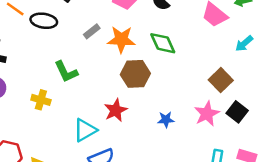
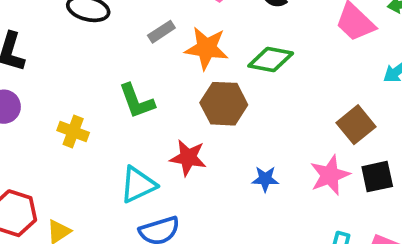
green diamond: (163, 43) -> (271, 60), turned -60
green L-shape: (66, 72) -> (137, 101), moved
red star: (116, 110) -> (188, 158), turned 30
black square: (237, 112) -> (377, 177), turned 35

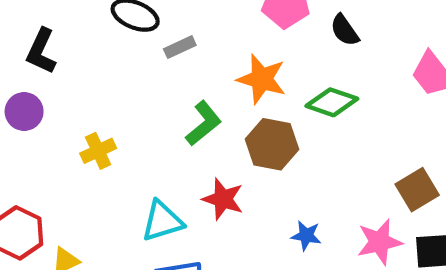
gray rectangle: (161, 32) -> (180, 47), moved
green L-shape: (137, 101) -> (203, 123), moved, turned -117
yellow cross: (73, 131) -> (98, 151), turned 36

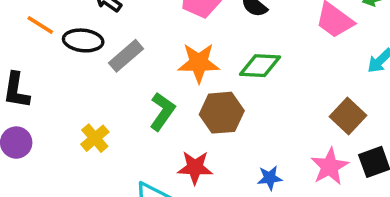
gray rectangle: (180, 47) -> (126, 56), size x1.4
yellow cross: (98, 151) -> (95, 138), moved

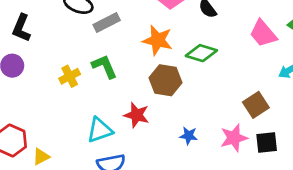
green L-shape: (162, 112) -> (104, 66), moved, turned -72

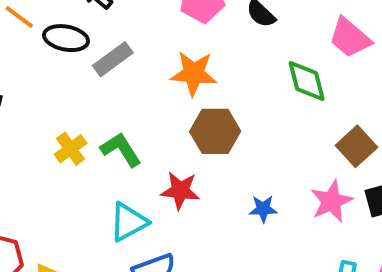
green diamond: (201, 53) -> (307, 81), moved, turned 68
green L-shape: (104, 66) -> (121, 150), moved

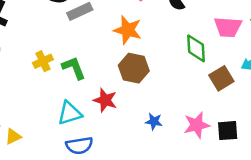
pink trapezoid: (350, 38) -> (228, 27), turned -48
brown square: (356, 146) -> (221, 78), moved

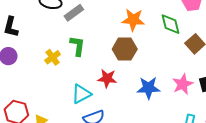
orange star: (128, 30) -> (133, 20), moved
green L-shape: (74, 68) -> (77, 46), moved, turned 40
blue star: (154, 121) -> (148, 88), size x1.6

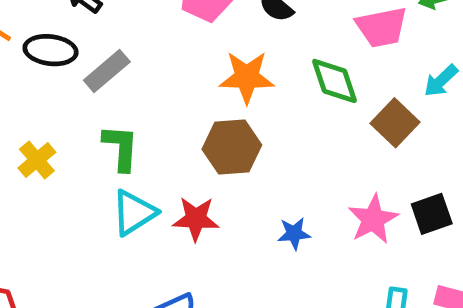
yellow cross: (53, 57) -> (37, 160), moved
blue star: (148, 88) -> (294, 234), size x0.6
cyan triangle: (81, 94) -> (134, 213), moved

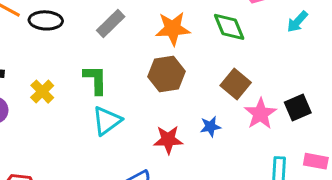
gray rectangle: (107, 71) -> (111, 24), moved
brown square: (395, 123) -> (236, 84), moved
red star: (196, 219) -> (168, 140), moved

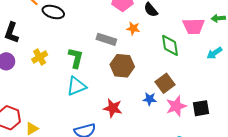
gray rectangle: (111, 24) -> (106, 39), moved, turned 48
orange star: (173, 29) -> (133, 28), moved, size x0.6
blue star: (210, 127) -> (150, 99), moved

